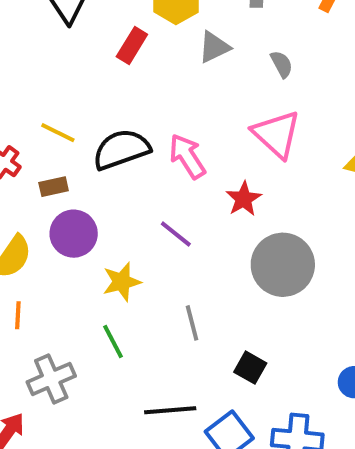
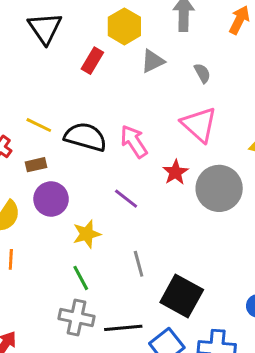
black semicircle: (121, 149) -> (85, 137), turned 36
gray circle: (283, 265) -> (219, 188), moved
black square: (250, 368) -> (182, 296), size x1.8
gray cross: (51, 379) -> (77, 318), moved, turned 36

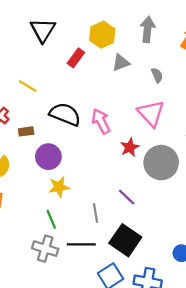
yellow line: (39, 125) -> (28, 86), moved
purple circle: (51, 199) -> (48, 157), moved
purple line: (126, 199) -> (127, 197), moved
black line: (123, 328) -> (81, 244), moved

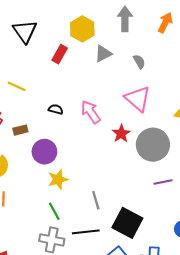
black semicircle: (65, 114) -> (56, 109), size x0.5
purple line: (127, 197) -> (163, 182), moved, turned -48

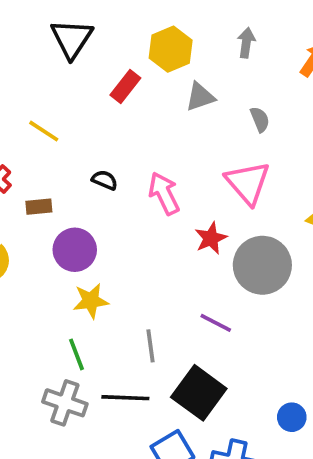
gray arrow: (125, 19) -> (246, 43), size x0.7
purple line: (163, 182) -> (216, 323), moved, turned 30

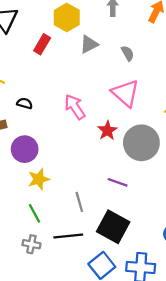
black semicircle: (105, 180) -> (25, 103), moved
gray cross: (65, 403) -> (31, 244), size x0.7

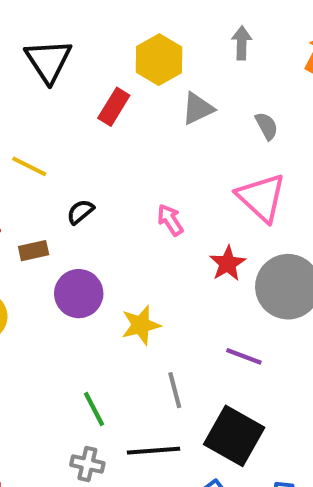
black semicircle: (25, 103) -> (80, 212), turned -56
pink arrow: (75, 107) -> (170, 220), size x0.7
yellow star: (39, 179) -> (141, 325), moved

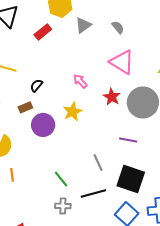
red rectangle: (114, 107) -> (43, 32), turned 30
brown rectangle: (34, 251) -> (25, 107), moved
yellow star: (141, 325) -> (72, 112), moved

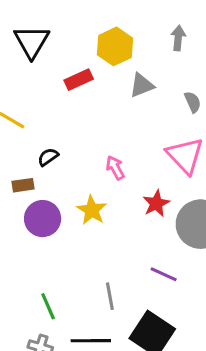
yellow star: (72, 112) -> (92, 210), turned -30

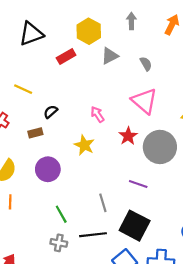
black triangle: (32, 42) -> (31, 34), turned 45
purple circle: (43, 219) -> (48, 169), moved

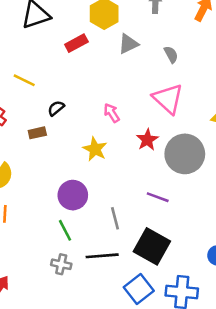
purple circle: (48, 169) -> (73, 195), moved

